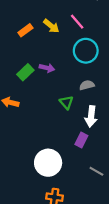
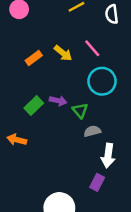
gray semicircle: (87, 85) -> (92, 131), moved
green triangle: (66, 102) -> (80, 110), moved

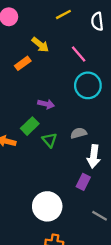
yellow arrow: (63, 53) -> (40, 45), moved
green rectangle: (34, 106) -> (30, 126), moved
green triangle: (80, 110) -> (50, 140), moved

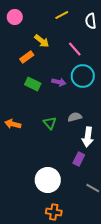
purple arrow: (46, 104) -> (59, 82), moved
green rectangle: (30, 126) -> (33, 84), moved, turned 70

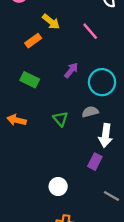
cyan circle: (83, 76) -> (102, 82), moved
purple arrow: (59, 82) -> (71, 70), turned -64
green rectangle: (33, 84) -> (30, 80), moved
white circle: (48, 180) -> (58, 187), size x0.6

